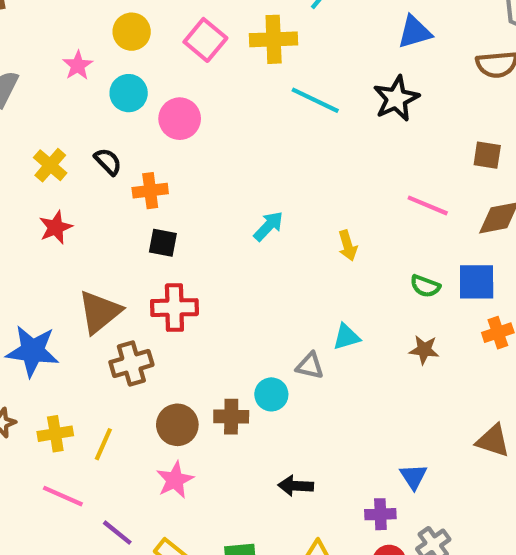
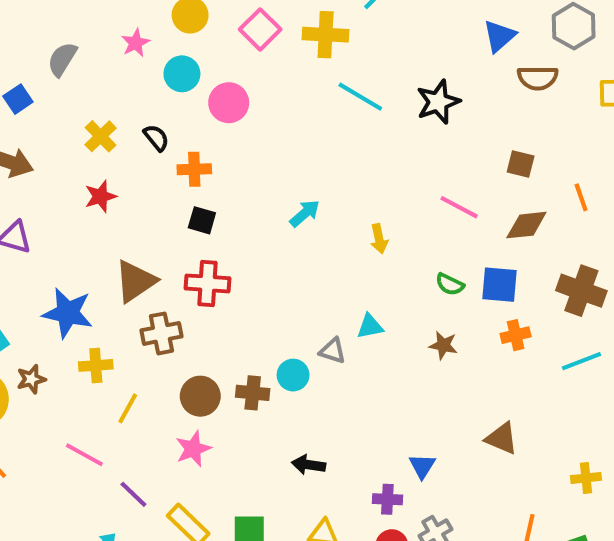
blue triangle: (415, 32) -> (499, 36), moved, turned -30
yellow cross: (55, 434) -> (96, 365), moved

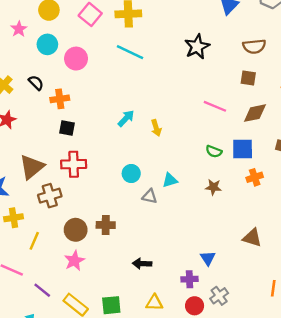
brown semicircle: (538, 78) -> (254, 46), moved
cyan line: (360, 97) -> (130, 52), moved
yellow arrow: (379, 239) -> (156, 128), moved
cyan circle: (293, 375) -> (131, 174), moved

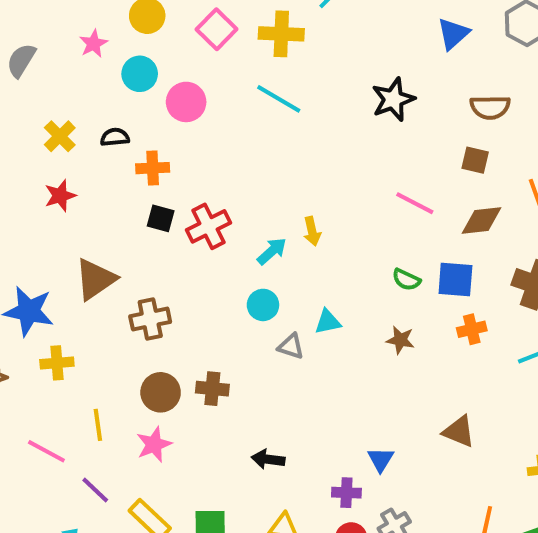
black semicircle: (36, 83) -> (115, 137), turned -56
cyan arrow: (126, 118) -> (272, 251), moved
red cross: (74, 164) -> (208, 226), moved, turned -30
brown cross: (50, 196) -> (150, 319), moved
yellow line: (34, 241) -> (98, 425), moved, turned -36

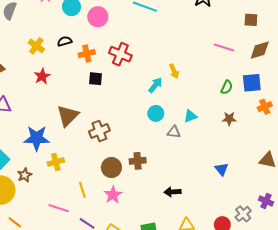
red cross: (208, 226) -> (120, 54), moved, turned -30
green semicircle: (406, 280) -> (227, 87), turned -80
blue triangle: (381, 459) -> (222, 169), moved
purple cross: (346, 493) -> (266, 201), moved, turned 32

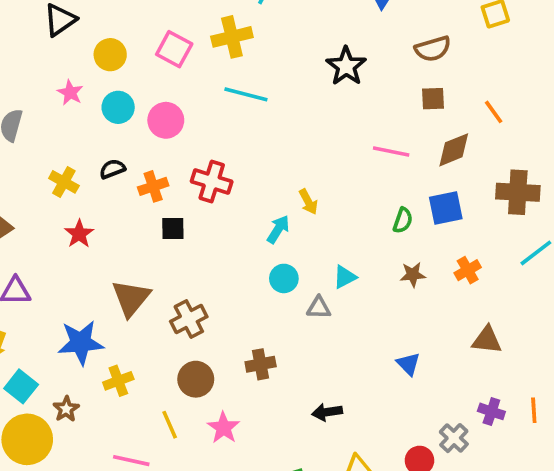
orange cross: (265, 107) -> (468, 270), moved
brown circle: (111, 168) -> (196, 379), moved

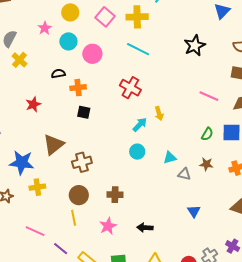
red cross: (212, 181) -> (130, 88), moved
yellow cross: (64, 182) -> (19, 60), moved
gray triangle: (319, 308) -> (184, 174), moved
yellow line: (170, 425) -> (74, 218), moved
pink star: (224, 428) -> (108, 226), moved

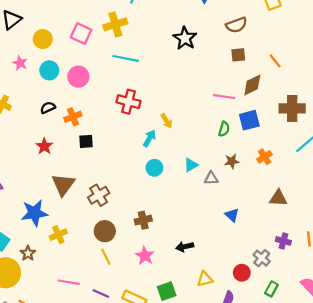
pink line: (209, 96) -> (224, 97), moved
red star: (33, 104) -> (44, 146), moved

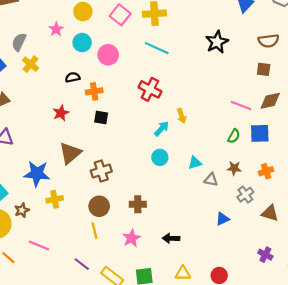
blue triangle: (232, 215) -> (223, 219), turned 40
gray cross: (262, 258) -> (245, 195), moved
pink line: (69, 282) -> (39, 245), moved

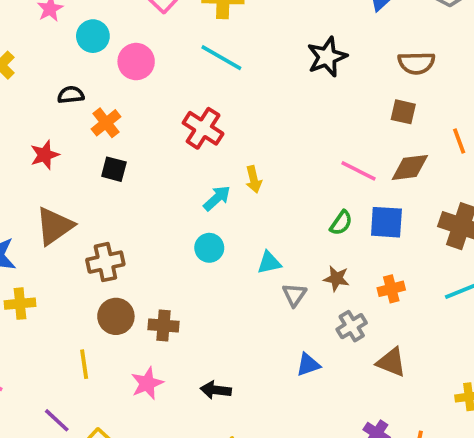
orange cross: (94, 91) -> (106, 123), turned -35
gray triangle: (211, 180) -> (294, 295), turned 48
brown circle: (99, 206) -> (116, 316), moved

